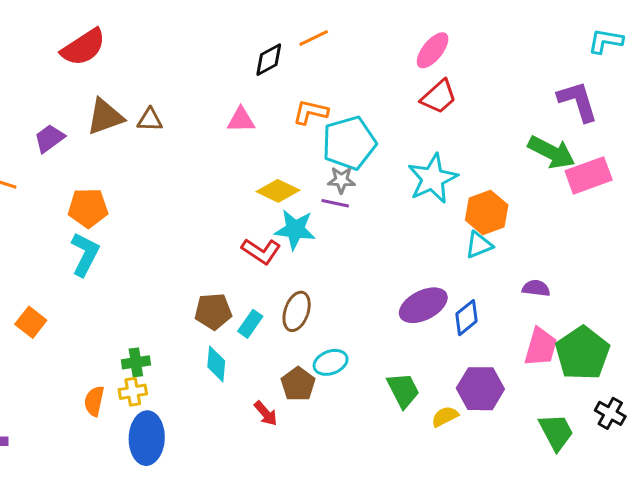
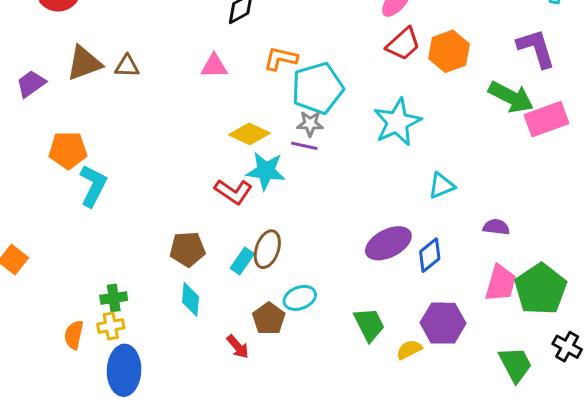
orange hexagon: (487, 213) -> (449, 51), moved
cyan L-shape: (85, 254) -> (93, 186), moved
cyan rectangle: (250, 324) -> (242, 261), moved

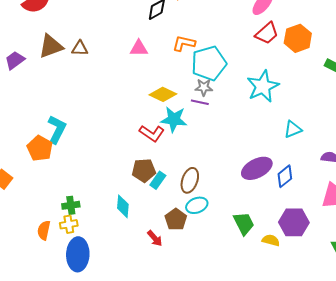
orange pentagon: (68, 150) -> (40, 148), moved, turned 30
brown pentagon: (188, 249) -> (144, 170), moved
brown ellipse: (267, 249) -> (190, 180), moved
yellow semicircle: (409, 350) -> (271, 240), turned 42

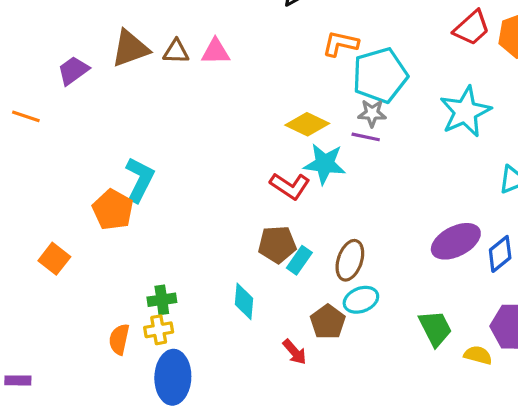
pink triangle: (139, 48) -> (216, 52), moved

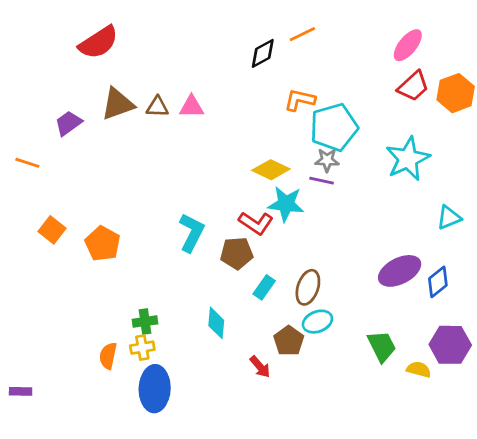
cyan L-shape: (140, 180) -> (192, 233), moved
brown pentagon: (277, 244) -> (237, 253), moved
orange square: (54, 259) -> (52, 230), moved

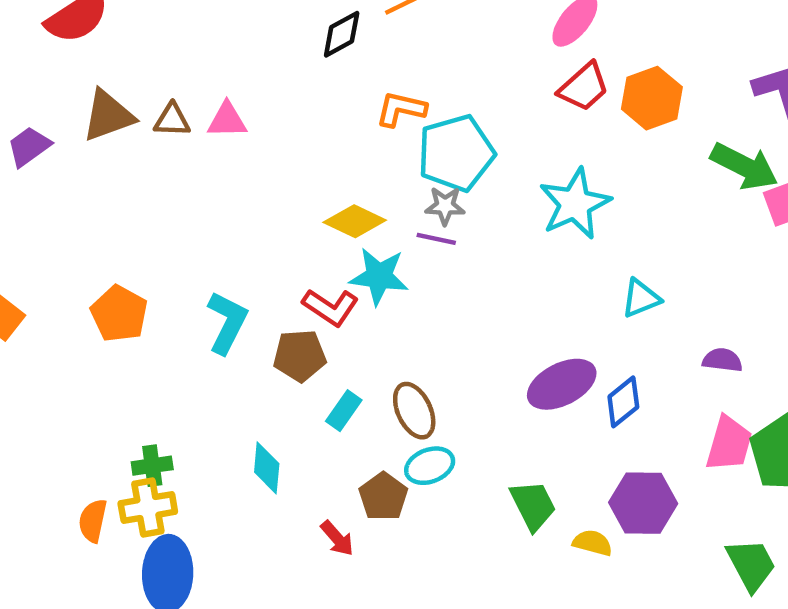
orange pentagon: (103, 244) -> (119, 314), moved
brown ellipse: (308, 287) -> (414, 411), turned -44
yellow cross: (142, 348) -> (148, 507), size x1.4

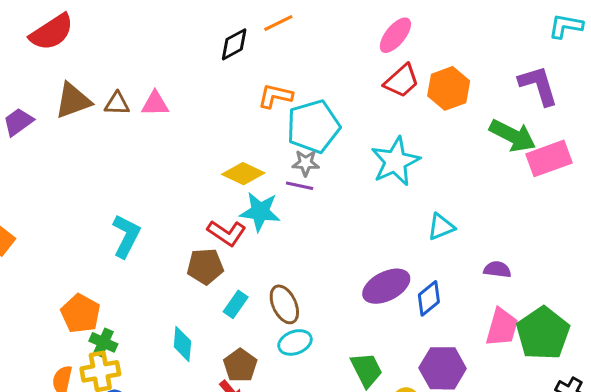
orange pentagon: (119, 314) -> (81, 314), moved
cyan L-shape: (227, 323) -> (126, 236), moved
green cross: (152, 466) -> (103, 342), turned 32
brown pentagon: (383, 496) -> (240, 365), moved

